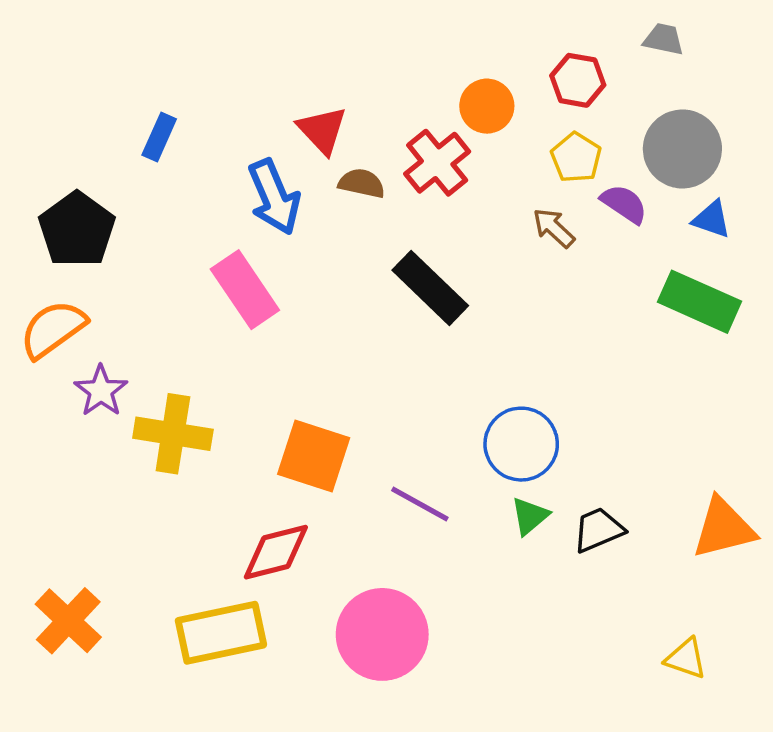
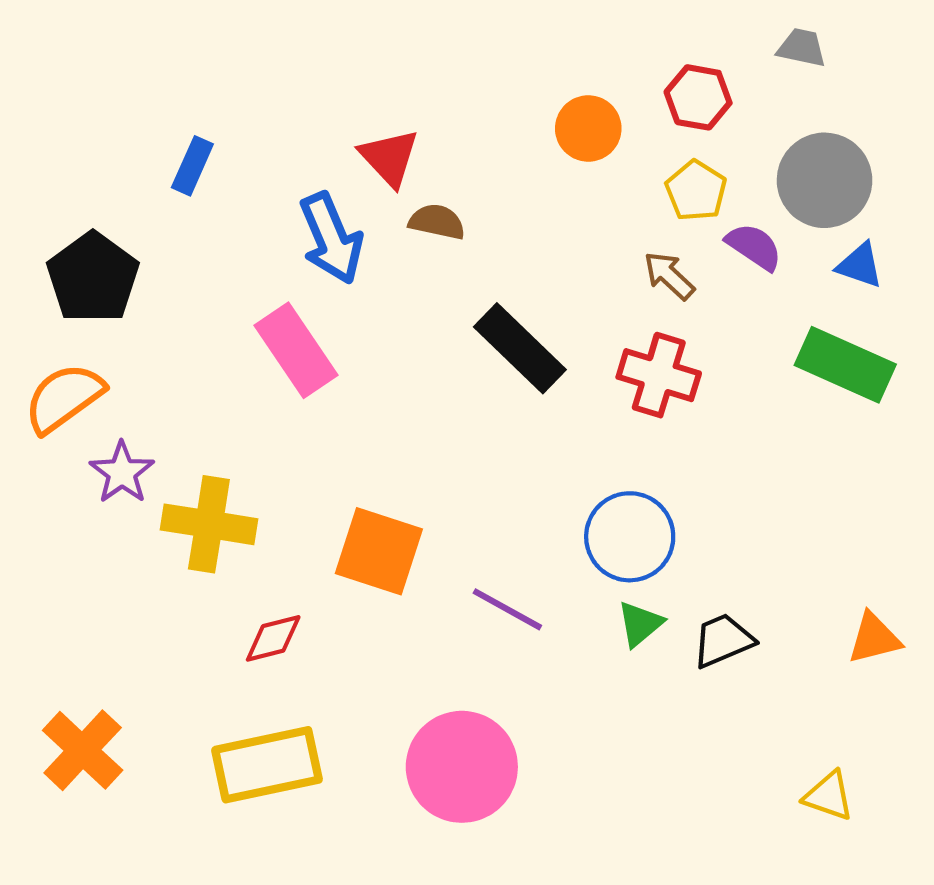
red cross: (437, 163) -> (659, 375), moved, turned -34
orange triangle: (724, 528) -> (874, 638), size x0.7
red diamond: (276, 552) -> (273, 638), moved, size x0.7

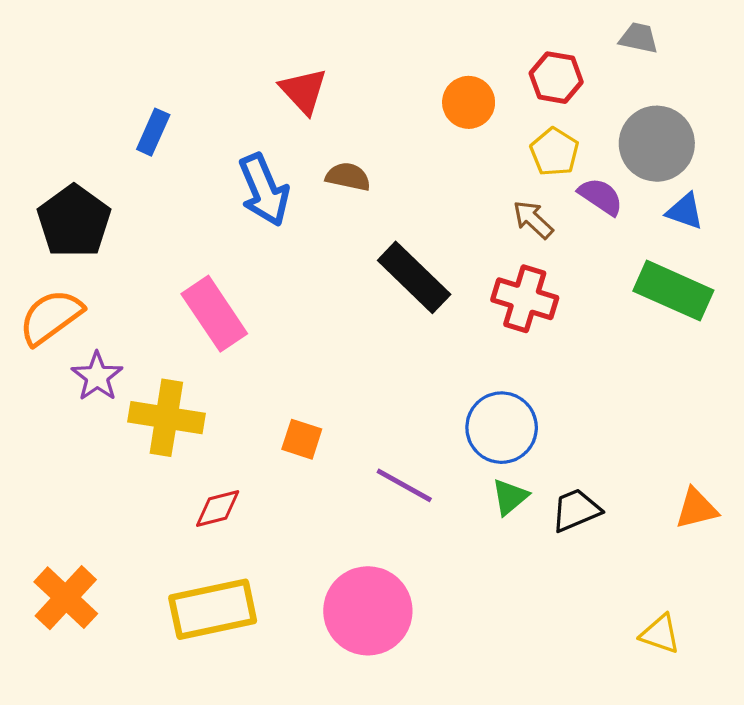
red triangle: (389, 157) -> (303, 91), moved
pink rectangle: (296, 350) -> (214, 314), moved
orange square: (379, 551) -> (302, 439), size x0.6

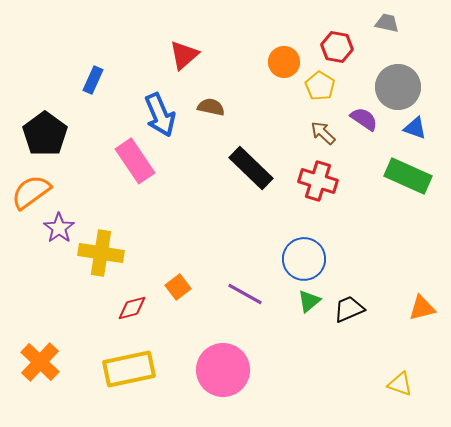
red triangle: (303, 91) -> (184, 55), turned 32
yellow pentagon: (554, 152) -> (320, 86), moved
pink rectangle: (214, 314) -> (135, 161), moved
orange square: (302, 439) -> (178, 287), moved, turned 35

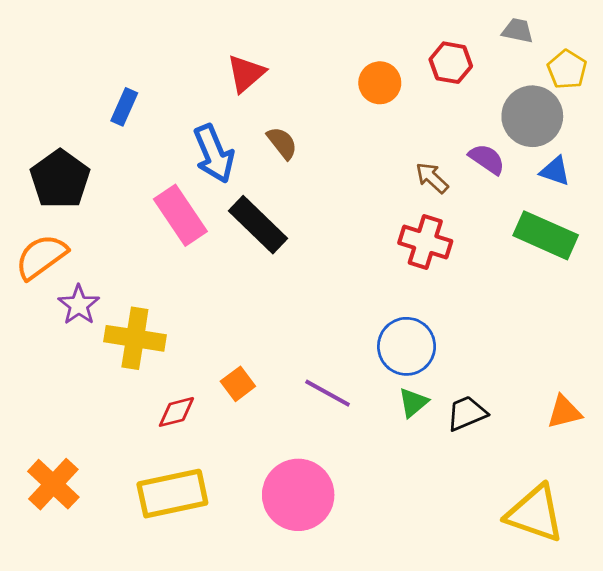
yellow pentagon: (320, 86) -> (567, 69), moved
brown semicircle: (211, 107) -> (282, 143), turned 40
black rectangle: (251, 168) -> (258, 225), moved
yellow triangle: (400, 384) -> (535, 514), size x1.8

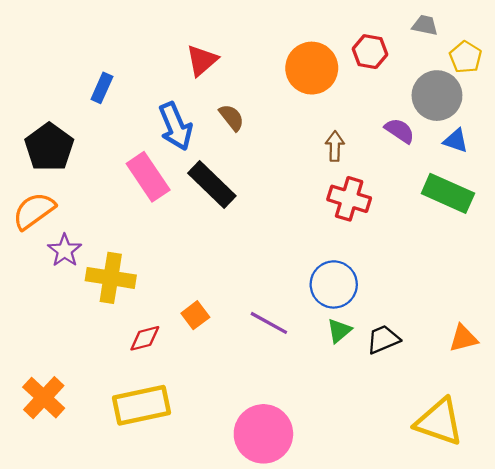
orange circle: (380, 83) -> (312, 68), size x1.5
brown arrow: (432, 178) -> (335, 146), moved, turned 48
pink circle: (298, 495) -> (263, 434), moved

